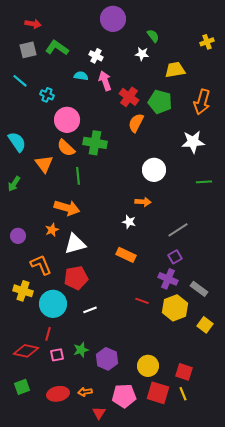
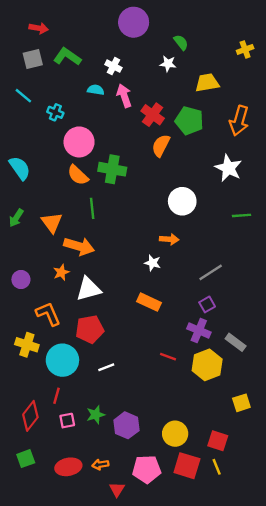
white star: (193, 142) -> (228, 168), turned 30
orange triangle: (44, 164) -> (52, 223), moved
yellow square: (205, 325) -> (241, 403), moved, turned 35
red diamond: (26, 351) -> (30, 416), turned -65

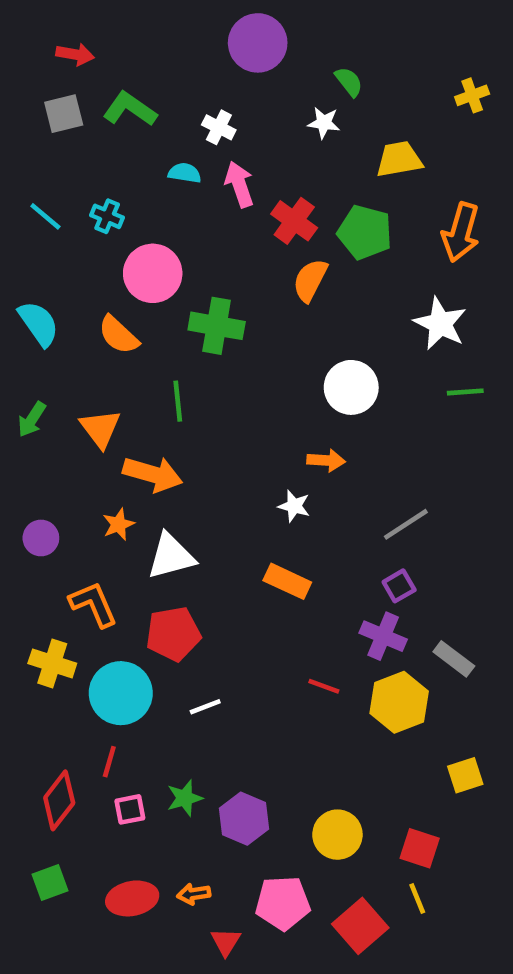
cyan line: (23, 96) -> (45, 216), moved
orange semicircle: (78, 175) -> (118, 335), moved
green line: (241, 215) -> (465, 392), moved
red square: (187, 466) -> (360, 926), moved, turned 32

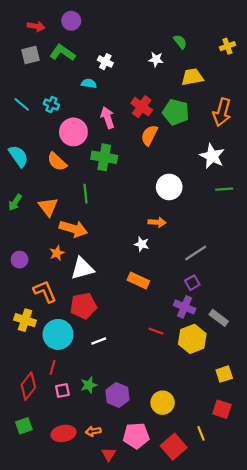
purple circle: (258, 43) -> (71, 21), moved, size x0.7
green semicircle: (349, 82) -> (180, 42), moved
pink arrow: (239, 184) -> (108, 118), moved
red square: (420, 848) -> (222, 409), moved

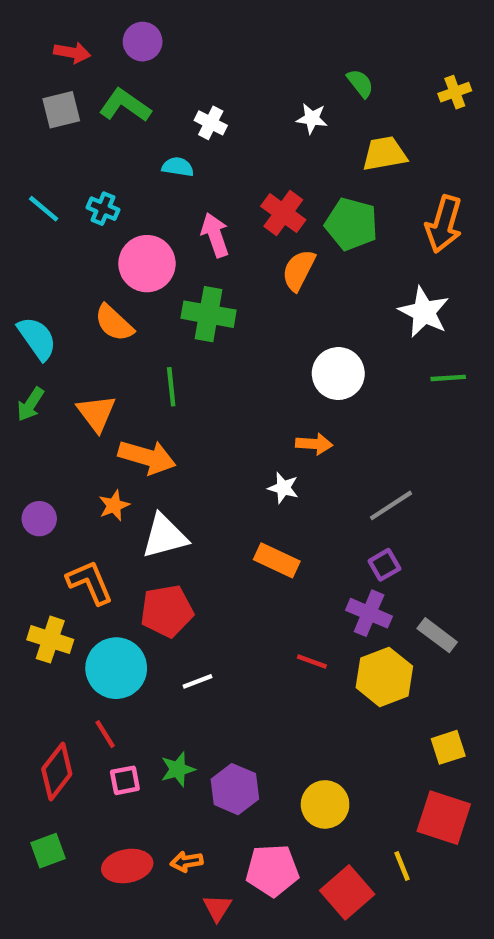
cyan semicircle: (18, 156) -> (37, 338), moved
red line: (53, 367) -> (105, 734), turned -48
red square: (222, 409) -> (444, 818), size x1.4

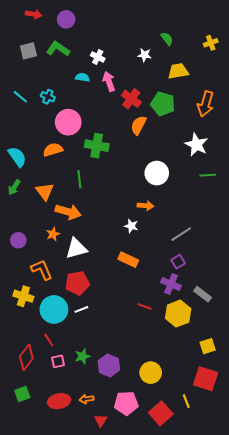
red arrow: (72, 53) -> (34, 14), moved
pink arrow: (215, 235) -> (109, 81), moved
orange semicircle: (114, 323) -> (53, 150), turned 120
white line: (198, 681) -> (81, 309), moved

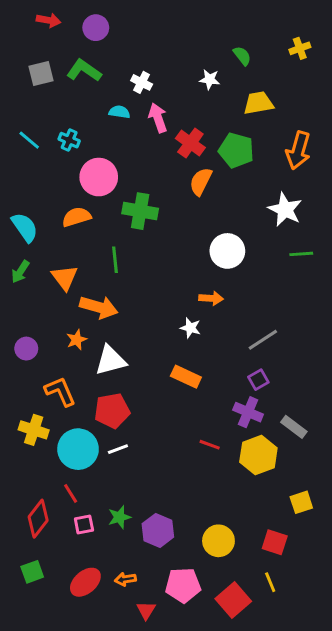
yellow cross: (211, 43) -> (300, 48), moved
red square: (206, 379) -> (275, 542), moved, size x0.7
red ellipse: (59, 401) -> (85, 582), turned -30

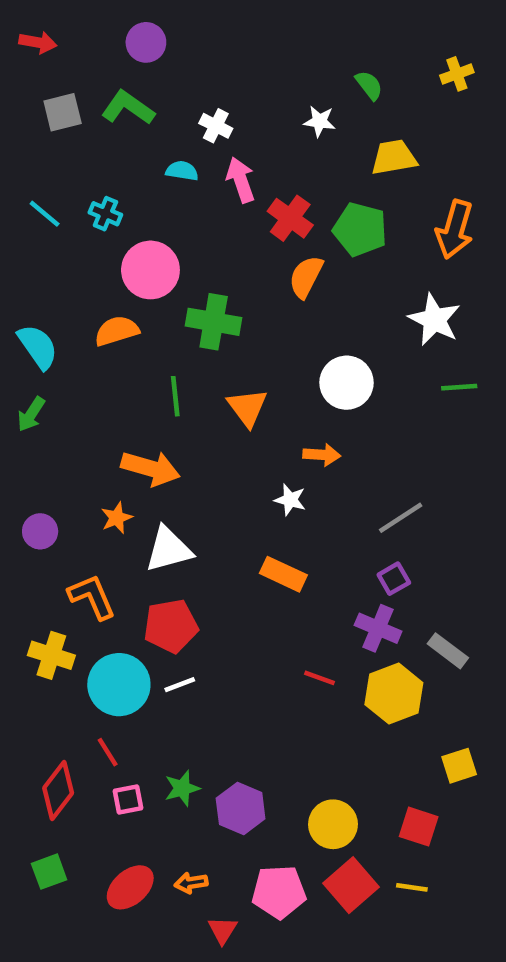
red arrow: (48, 20) -> (38, 42), moved
orange triangle: (65, 278) -> (247, 407), moved
yellow line: (270, 582) -> (412, 887), turned -60
red square: (233, 600) -> (351, 885), moved

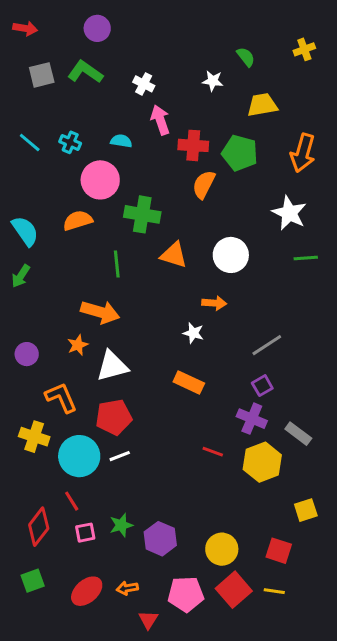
cyan semicircle: (182, 171) -> (121, 141), moved
red cross: (290, 218) -> (193, 145), turned -32
orange triangle: (247, 407) -> (174, 255), moved, turned -36

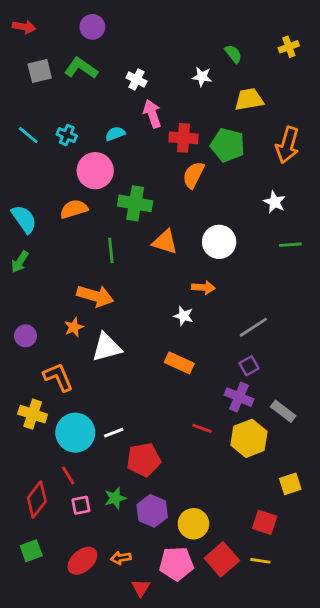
cyan semicircle: (121, 141) -> (115, 134), turned -30
white star: (289, 213) -> (275, 202), size x0.7
red pentagon: (114, 417) -> (144, 460), moved
yellow circle: (222, 549) -> (193, 524), moved

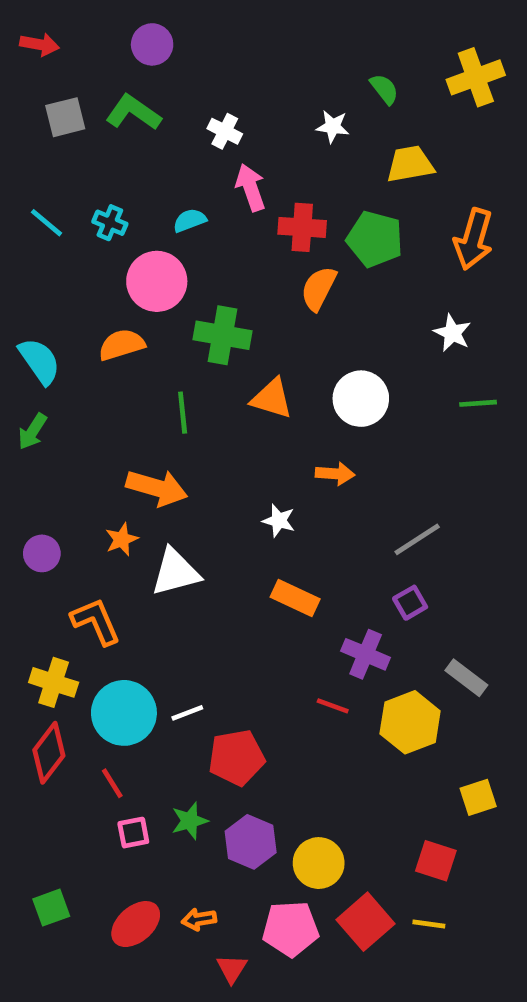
yellow cross: (289, 47) -> (476, 77), size x1.6
white star: (183, 316) -> (279, 521), moved
purple cross: (239, 397) -> (366, 654), moved
red diamond: (37, 500) -> (49, 753), moved

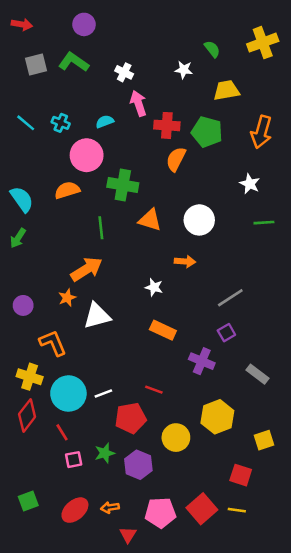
orange arrow: (157, 488) -> (87, 269), turned -48
red line: (333, 706) -> (154, 390), moved
yellow hexagon: (410, 722) -> (217, 417), moved
yellow circle: (319, 863) -> (176, 438), moved

